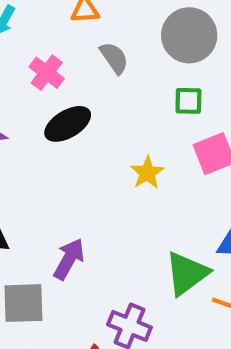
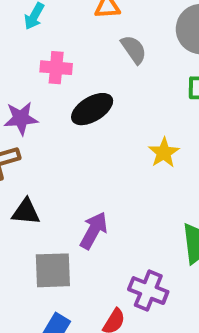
pink cross: (47, 73) -> (56, 68), moved, turned -32

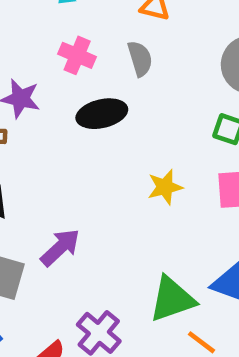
gray semicircle: (134, 49) -> (140, 59), moved

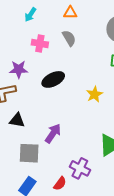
black ellipse: (102, 114) -> (53, 79), moved

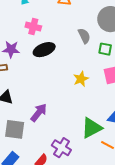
gray semicircle: (69, 38) -> (84, 36), moved
black ellipse: (53, 79) -> (44, 50), moved

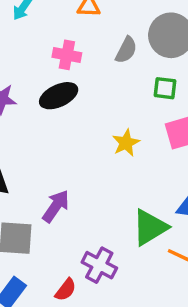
pink cross: (33, 27) -> (67, 55), moved
gray semicircle: (84, 36) -> (126, 50), moved, turned 56

